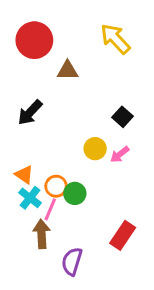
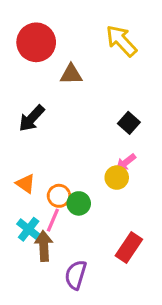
yellow circle: (95, 149) -> (117, 178), moved
cyan cross: (30, 198) -> (29, 229), moved

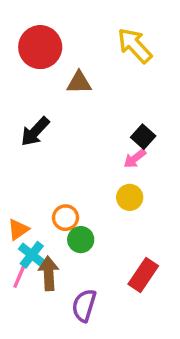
pink arrow: (126, 162) -> (135, 159), moved
orange triangle: (26, 184) -> (18, 229), moved, turned 50
green circle: (79, 203) -> (81, 240), moved
pink line: (53, 220) -> (20, 275), moved

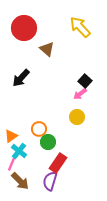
brown triangle: (79, 83) -> (47, 49), turned 42
brown arrow: (49, 273) -> (20, 181), moved, turned 138
red rectangle: (143, 275) -> (58, 163), moved

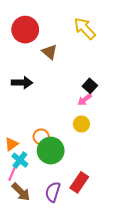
black arrow: (21, 78) -> (22, 83), turned -132
green circle: (48, 142) -> (51, 151), size x1.6
red rectangle: (58, 163) -> (79, 182), moved

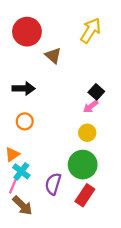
yellow arrow: (85, 29) -> (91, 30), turned 75
orange circle: (41, 137) -> (25, 121), moved
green circle: (51, 151) -> (83, 165), moved
purple semicircle: (53, 192) -> (53, 184), moved

